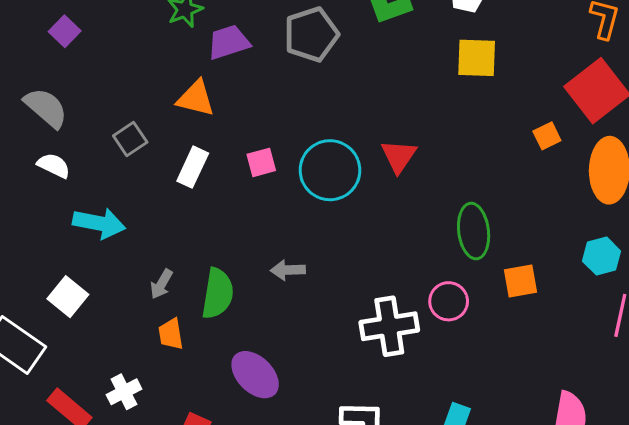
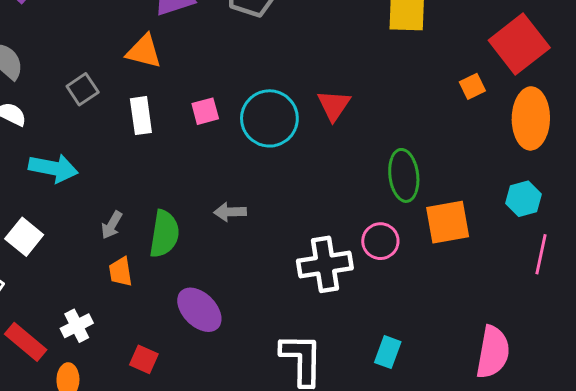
white rectangle: (193, 167) -> (141, 116), turned -33
orange square: (520, 281) -> (448, 222), size x1.4

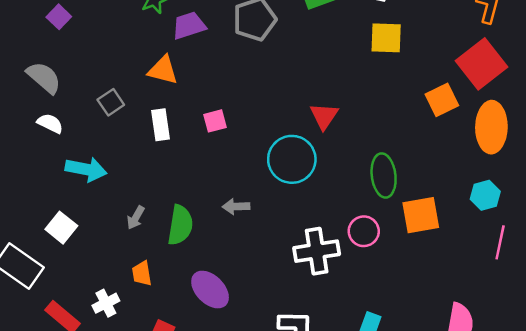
orange square: (472, 86) -> (442, 100), size x1.5
cyan circle: (269, 118) -> (292, 159), moved
orange trapezoid: (121, 272) -> (142, 273), moved

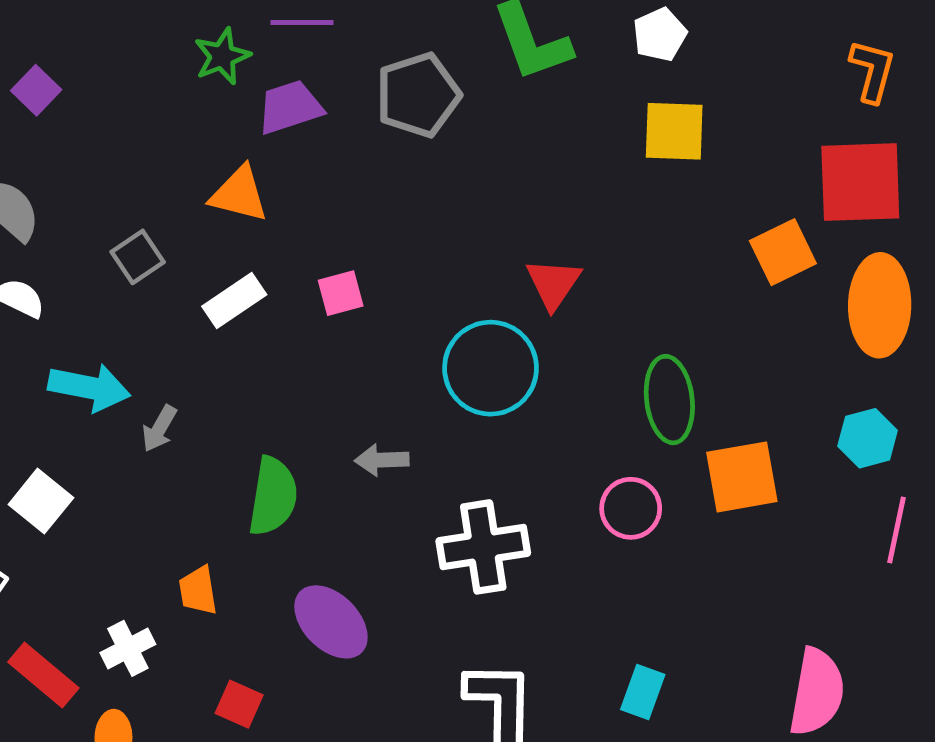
red square: (482, 64) -> (860, 182), turned 36
white rectangle: (160, 125) -> (234, 300), turned 64
gray arrow: (136, 218) -> (159, 429), moved
white cross: (317, 251) -> (483, 547), moved

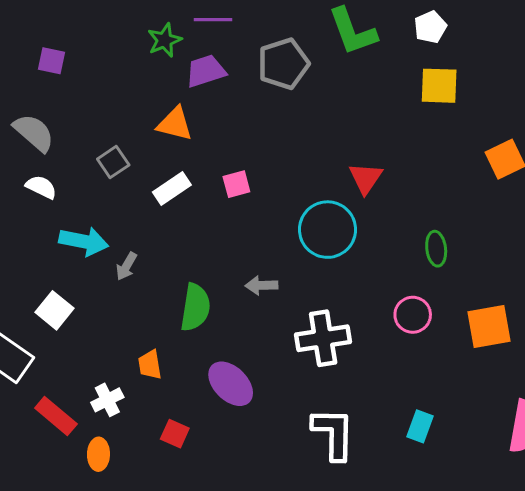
purple square: (36, 90) -> (52, 61), turned -32
green ellipse: (669, 400) -> (436, 249), size x0.7
orange square: (742, 477) -> (489, 326), moved

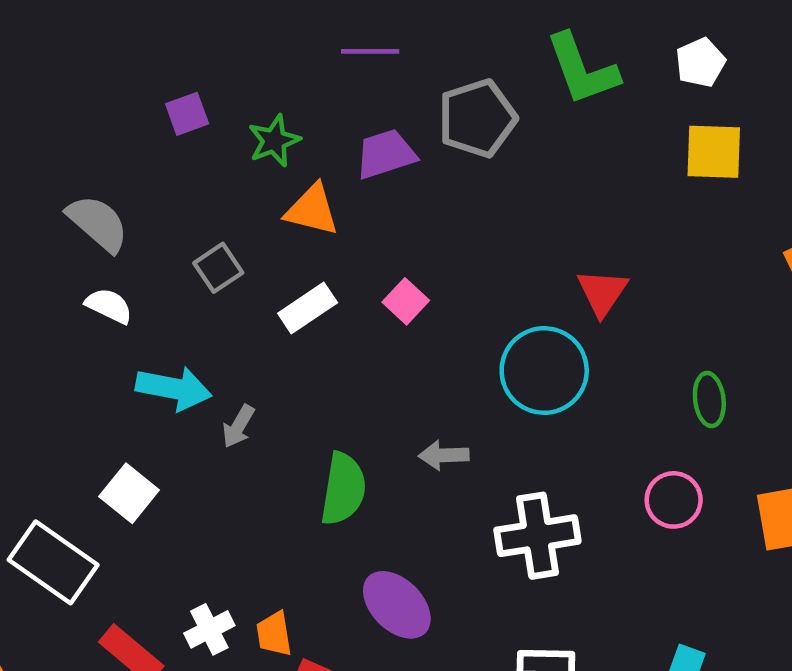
green star: (165, 40) -> (274, 141), moved
purple square: (52, 61) -> (187, 114), moved, turned -32
purple trapezoid: (206, 71) -> (386, 154), moved
pink square: (236, 184) -> (406, 301), turned -32
orange trapezoid: (150, 365) -> (274, 634), moved

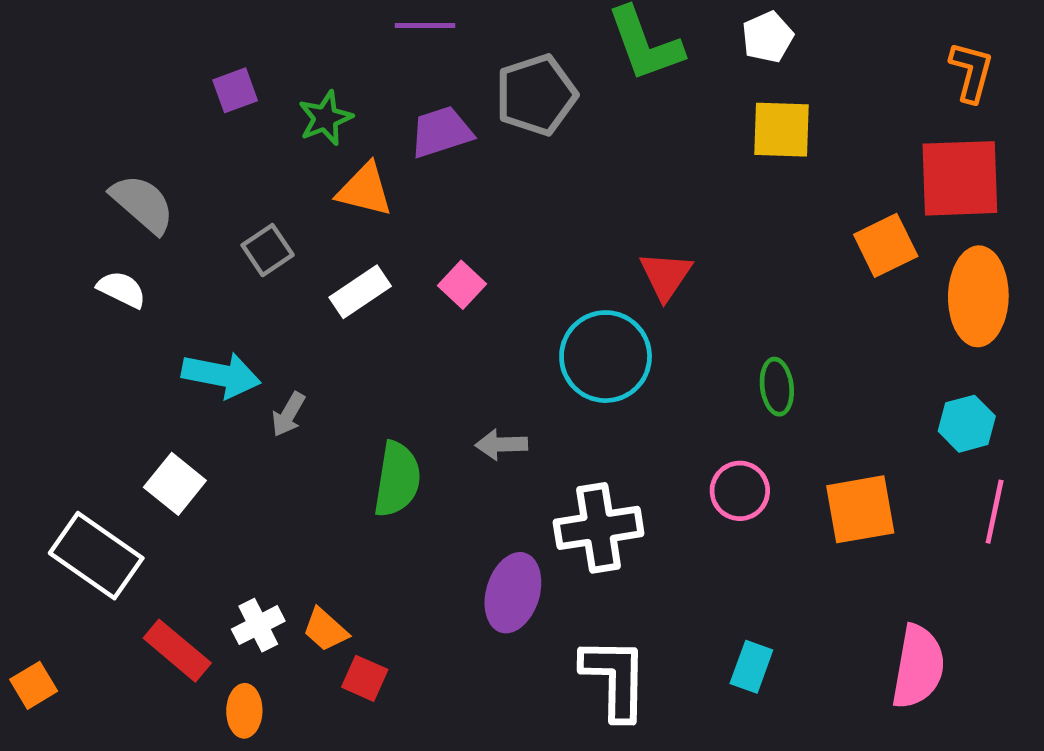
white semicircle: (109, 306) -> (122, 289), moved
purple ellipse: (397, 605) -> (513, 593), moved, turned 62
orange trapezoid: (274, 634) -> (325, 630), turned -39

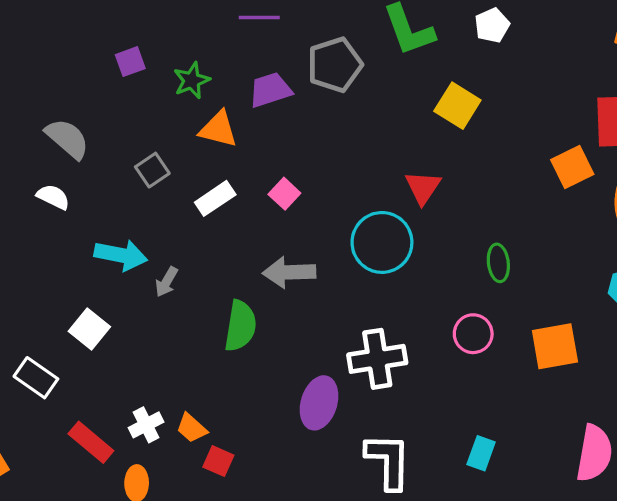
yellow square: (781, 130) -> (457, 106), moved, turned 30
gray arrow: (501, 445) -> (289, 272), moved, size x1.5
white rectangle: (96, 556) -> (36, 378), size x0.7

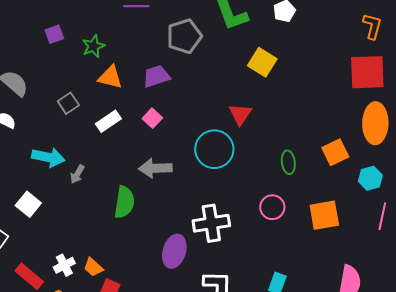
purple trapezoid: (270, 90) -> (156, 76), moved
orange square: (572, 167) -> (335, 152), moved

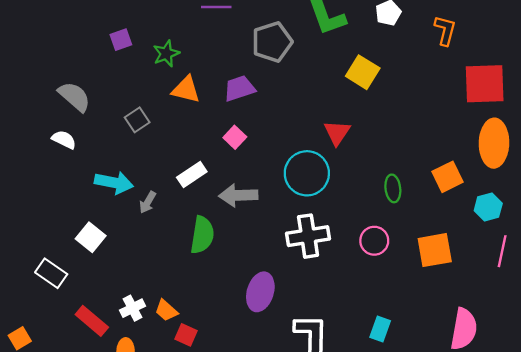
orange L-shape: (372, 26) -> (445, 30), moved
white rectangle: (108, 121) -> (192, 174), moved
white cross: (211, 223) -> (308, 236), moved

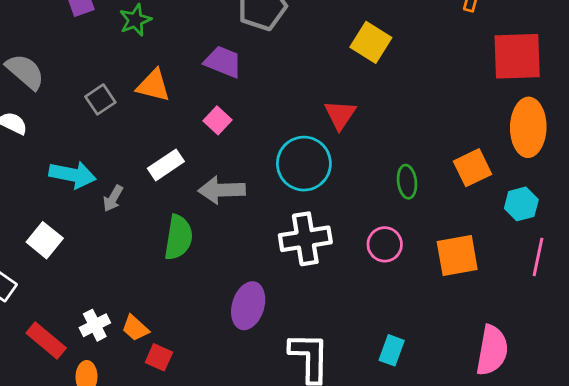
purple trapezoid: (239, 88) -> (223, 62), turned 40
orange triangle: (186, 90) -> (153, 86), moved

